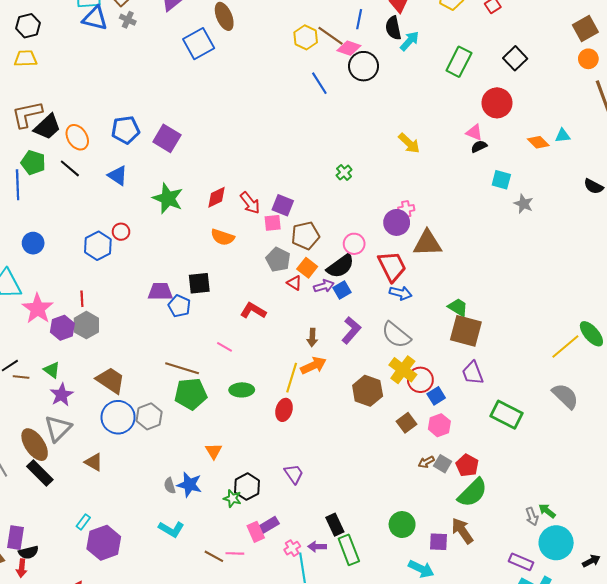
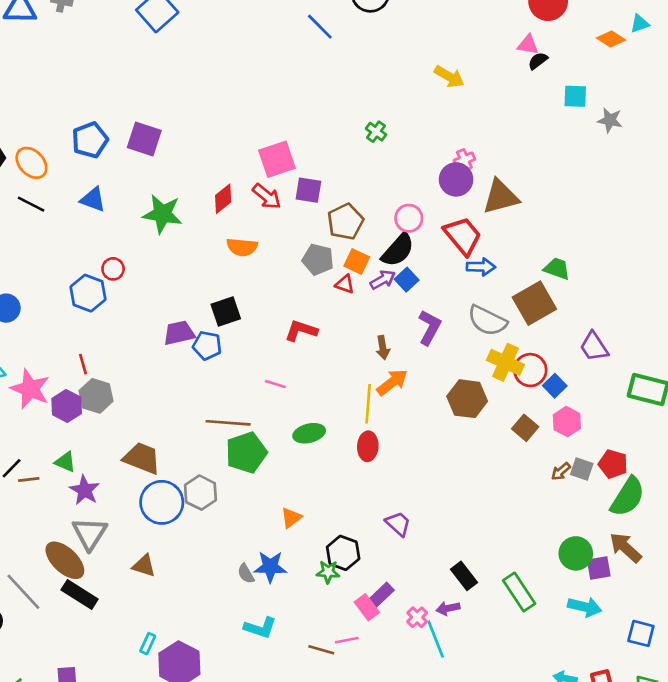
pink square: (273, 223) -> (277, 159), moved, size x1.6
brown square: (466, 331) -> (534, 303), moved, turned -32
orange triangle: (214, 451) -> (291, 518), turned 36
green circle: (402, 525) -> (576, 553), moved
green rectangle: (349, 550) -> (519, 592), moved

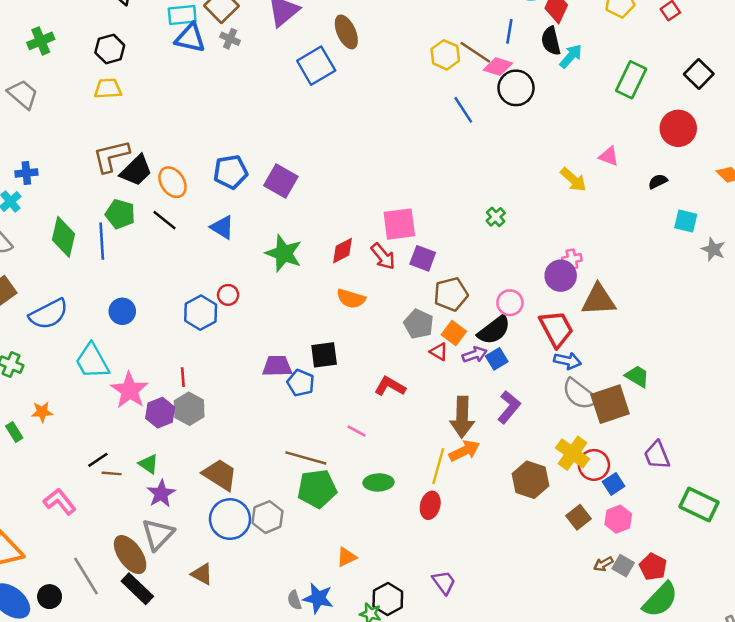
pink triangle: (528, 45) -> (609, 156), moved
gray semicircle: (487, 321) -> (580, 394), moved
brown arrow: (383, 348) -> (462, 417), size x1.8

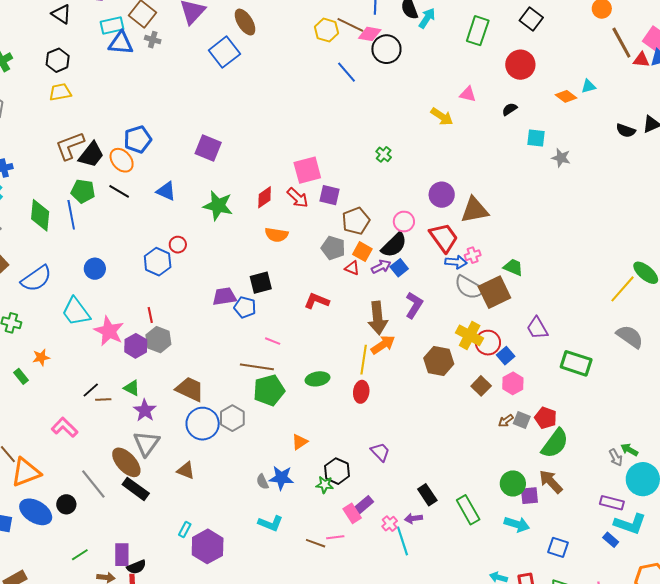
blue pentagon: (231, 172) -> (138, 139), moved
pink cross: (572, 259) -> (473, 255), moved
pink line: (357, 431) -> (273, 341), moved

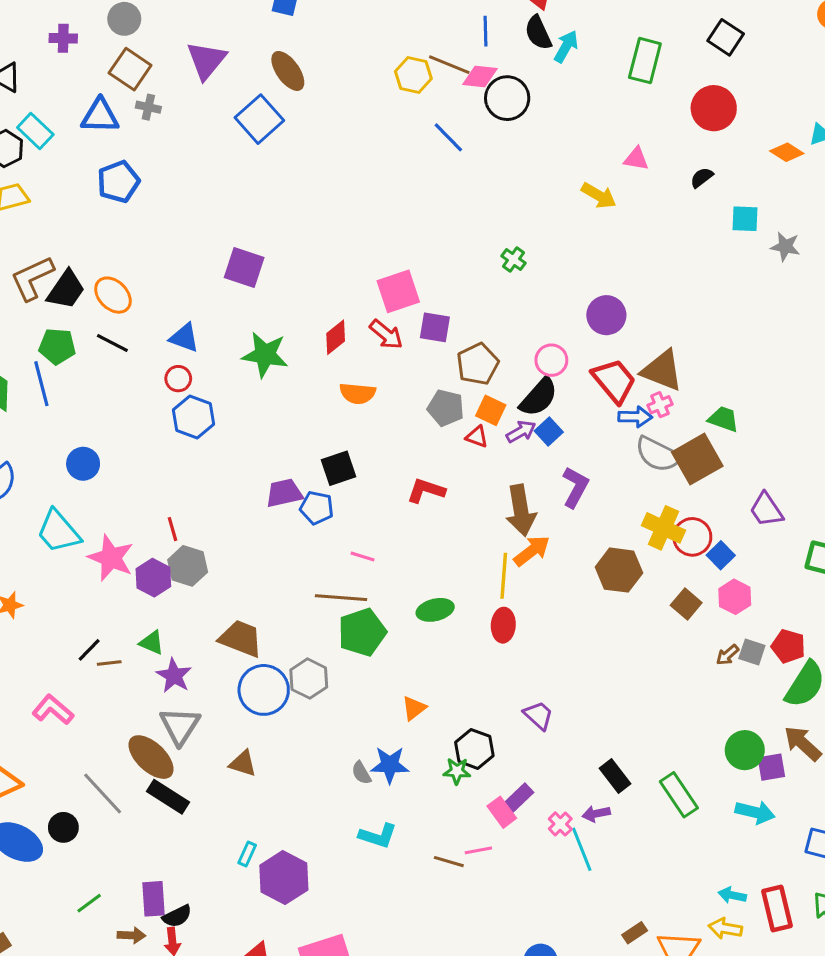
cyan rectangle: (112, 26) -> (35, 131), moved, turned 60
blue pentagon: (138, 139) -> (118, 182), moved
brown triangle: (474, 210) -> (662, 370), moved, turned 36
red circle: (178, 245) -> (178, 379), moved
blue hexagon: (158, 262) -> (193, 417), moved

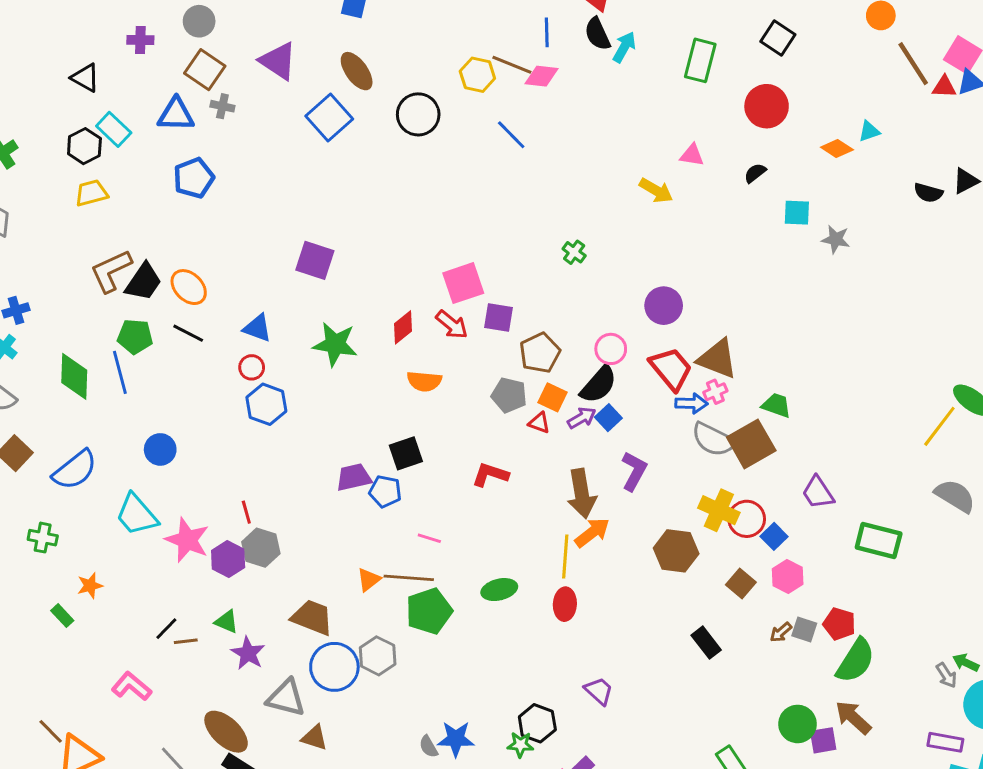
purple triangle: (206, 60) -> (278, 61), turned -36
black circle: (507, 98) -> (418, 114), moved
orange triangle: (414, 708) -> (369, 580), moved
gray triangle: (180, 726) -> (286, 698), moved, turned -48
black rectangle: (615, 776) -> (706, 643), moved

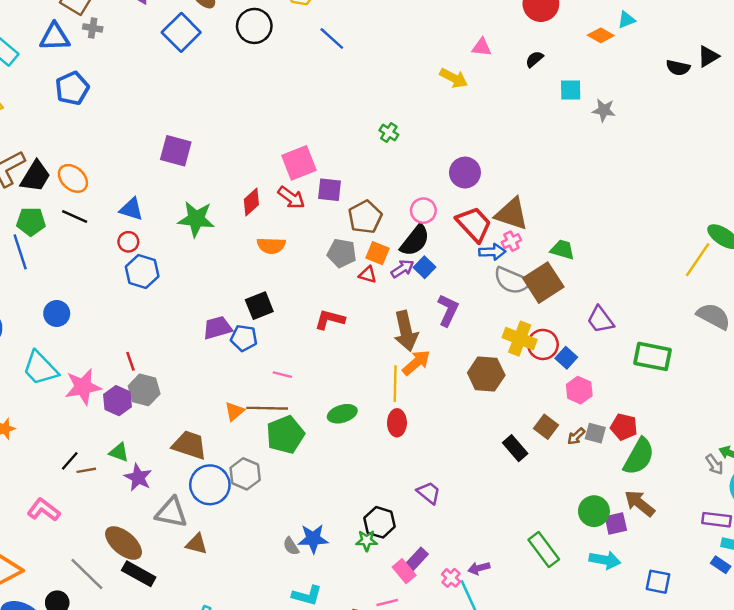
pink star: (187, 540) -> (83, 387), turned -30
brown square: (741, 583) -> (546, 427), moved

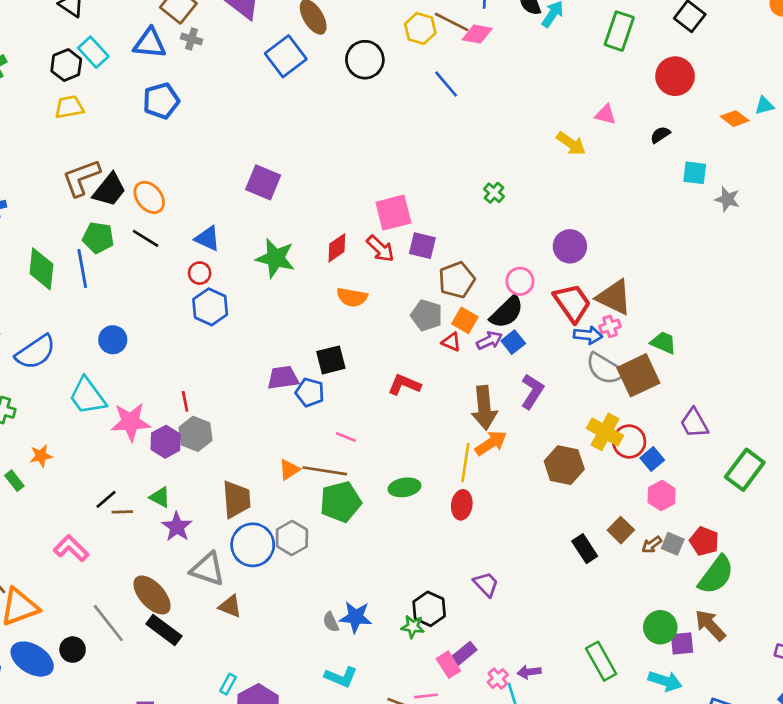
green rectangle: (653, 356) -> (745, 470), turned -72
brown trapezoid: (189, 445) -> (236, 499), turned 60

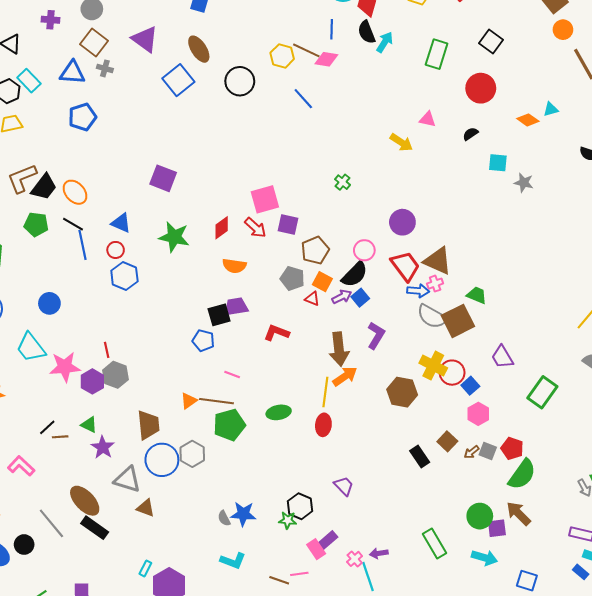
blue line: (82, 269) -> (83, 245), moved
purple trapezoid: (283, 378) -> (236, 307), moved

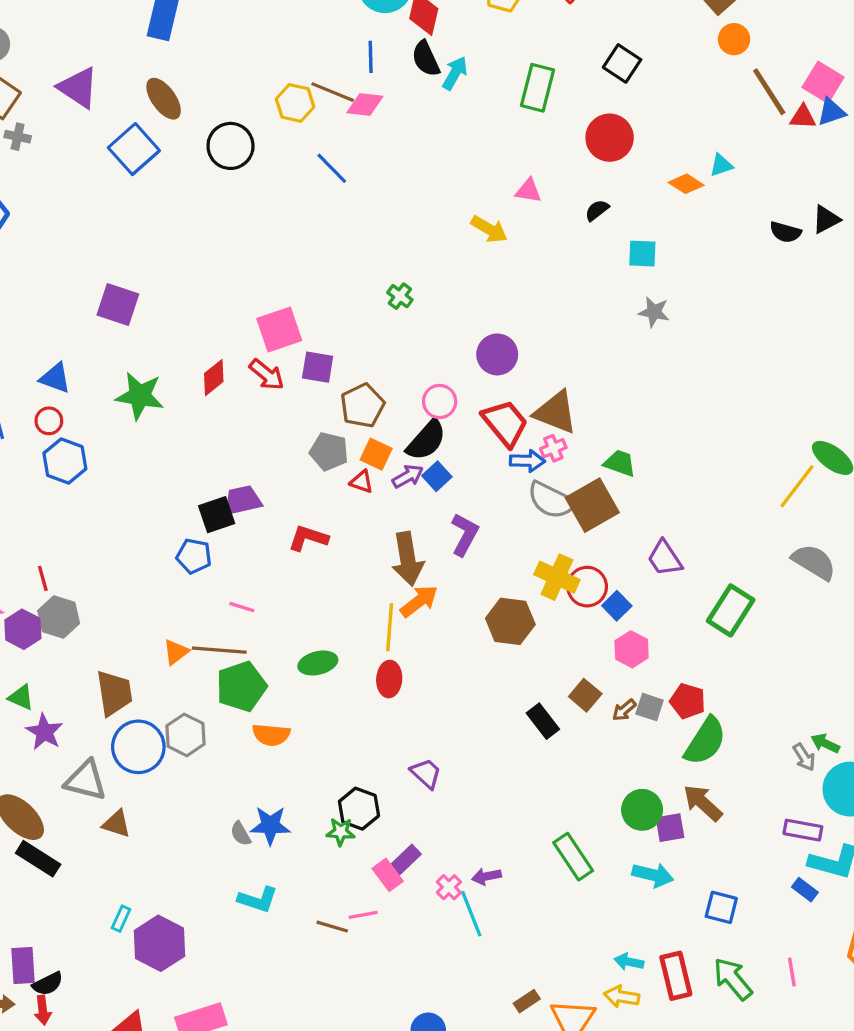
gray star: (524, 183) -> (654, 312), moved
orange semicircle: (234, 266) -> (271, 735), moved

